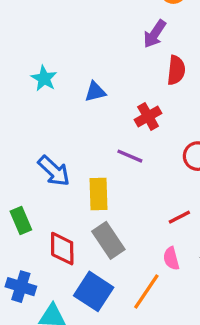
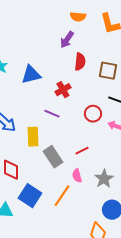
blue triangle: (95, 92) -> (31, 75), size x1.5
gray rectangle: (108, 240) -> (53, 157), moved

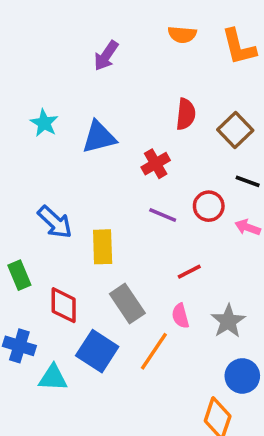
purple arrow: (67, 40) -> (106, 56), moved
brown square: (108, 71) -> (235, 130), turned 36
purple line: (52, 114) -> (163, 215), moved
gray rectangle: (53, 157) -> (127, 303), moved

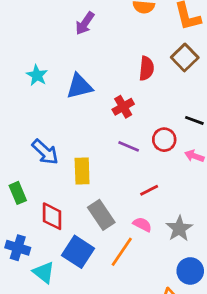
brown square: (235, 130) -> (185, 57), moved
pink semicircle: (180, 316) -> (142, 224), turned 132
cyan triangle: (53, 378) -> (44, 272), turned 35

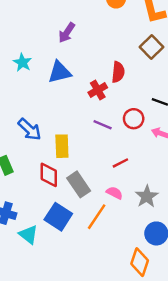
purple arrow: (85, 23) -> (67, 33), moved
red semicircle: (146, 68) -> (118, 72), moved
red diamond: (52, 216) -> (49, 175), moved

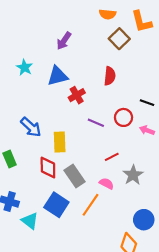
brown square: (152, 47) -> (119, 39), moved
red cross: (98, 90) -> (77, 95), moved
gray star: (147, 196) -> (133, 175), moved

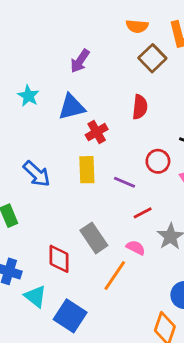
purple line: (96, 123) -> (125, 182), moved
yellow rectangle: (60, 142) -> (87, 170), moved
red diamond: (48, 168) -> (59, 259), moved
blue square: (56, 205) -> (70, 316), moved

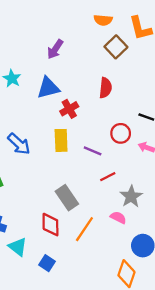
pink semicircle: (136, 248) -> (118, 218), moved
red diamond: (59, 259) -> (50, 225), moved
blue square: (70, 316) -> (47, 263), size x0.6

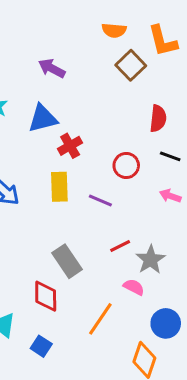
purple arrow: (55, 49) -> (52, 68), turned 84
red semicircle: (105, 88) -> (158, 118), moved
red circle: (121, 133) -> (126, 166), moved
red line: (108, 177) -> (120, 246), moved
orange line: (84, 229) -> (100, 319), moved

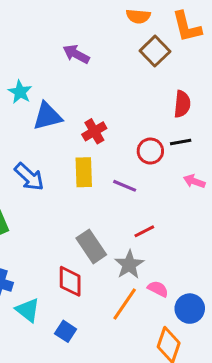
blue triangle: (43, 118) -> (47, 116), moved
black line: (170, 156) -> (181, 142), moved, turned -30
gray star: (151, 260) -> (129, 265), moved
pink semicircle: (134, 287) -> (158, 289), moved

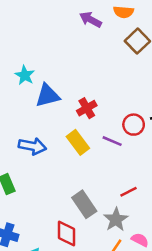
purple arrow: (76, 54) -> (91, 20), moved
yellow rectangle: (84, 172) -> (78, 142), turned -35
blue arrow: (29, 177) -> (32, 146), turned -32
purple line: (125, 186) -> (112, 141), moved

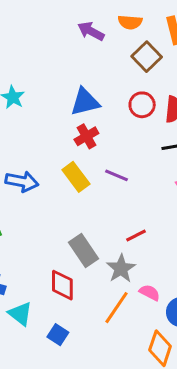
blue triangle: (48, 96) -> (85, 102), moved
red circle: (134, 125) -> (142, 105), moved

